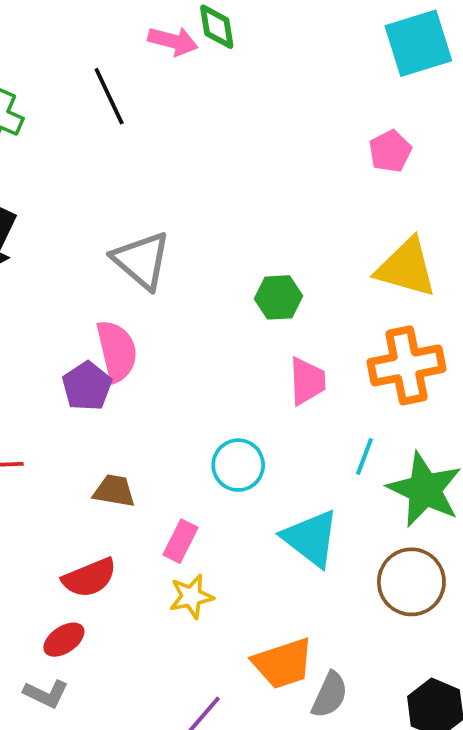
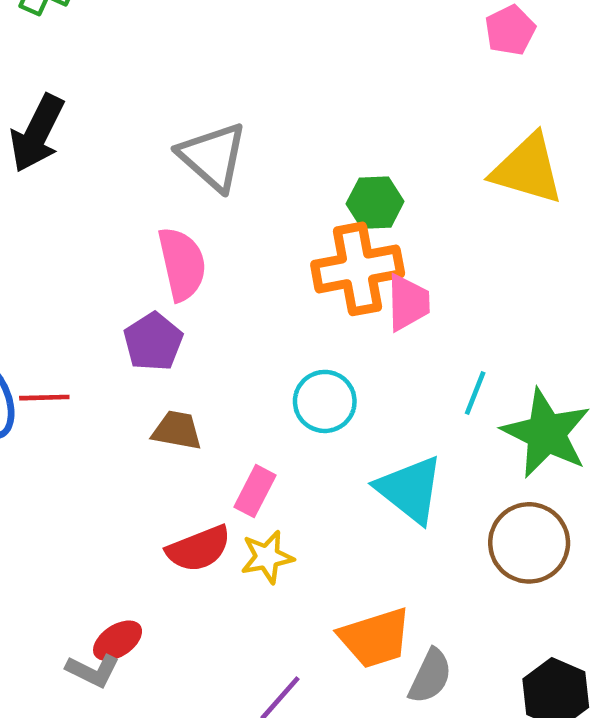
orange cross: (407, 365) -> (358, 269), moved
purple pentagon: (87, 386) -> (153, 342), moved
red semicircle: (89, 578) -> (199, 549), moved
red ellipse: (64, 640) -> (118, 641), moved

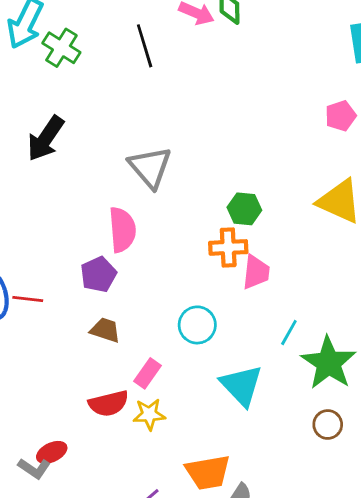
orange cross: (358, 269) -> (228, 247), size x0.7
brown circle: (529, 543) -> (328, 425), moved, size x0.6

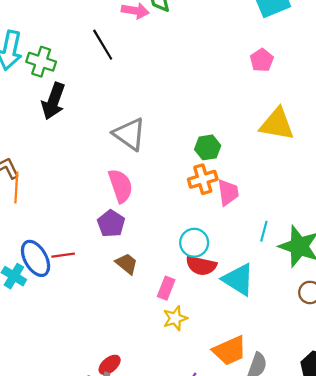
black arrow: (46, 138) -> (53, 101), moved
brown trapezoid: (105, 330) -> (127, 264), turned 35
red semicircle: (109, 403) -> (201, 266), moved, turned 40

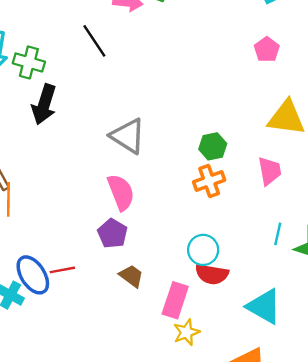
pink trapezoid: (228, 192) -> (270, 171), moved
cyan triangle: (238, 279) -> (264, 306), moved
pink rectangle: (166, 288) -> (175, 300), size x1.4

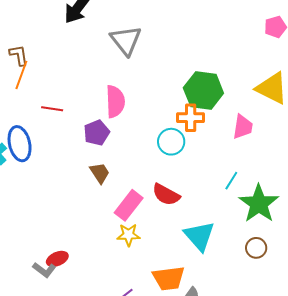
gray triangle: (128, 136) -> (126, 40), moved
green hexagon: (213, 146) -> (203, 90), size x1.6
cyan circle: (203, 250) -> (171, 142), moved
red line: (62, 270) -> (52, 109), moved

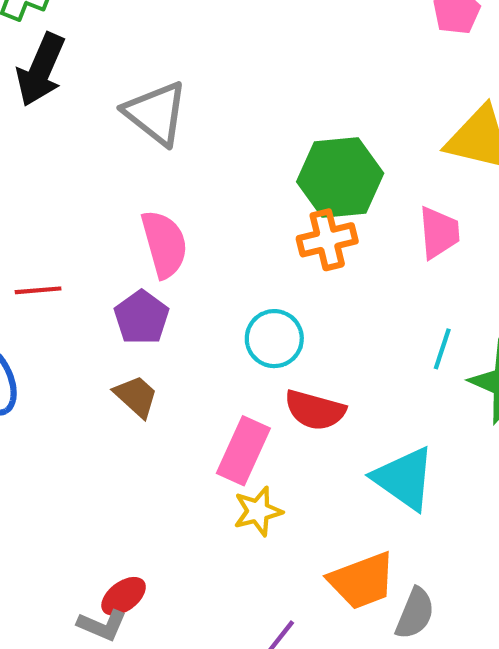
cyan circle: (171, 142) -> (274, 339), moved
brown trapezoid: (100, 173) -> (136, 396), moved

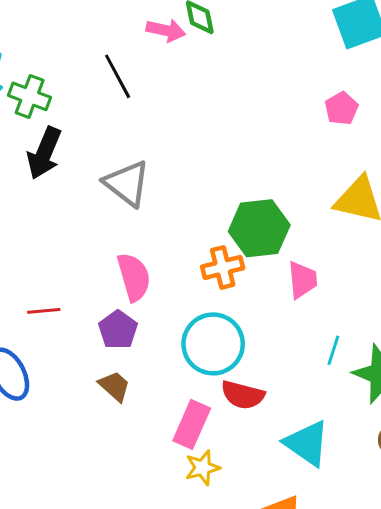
pink trapezoid: (439, 233) -> (302, 280), moved
orange cross: (327, 240) -> (223, 267), moved
cyan circle: (274, 339) -> (213, 344), size x1.5

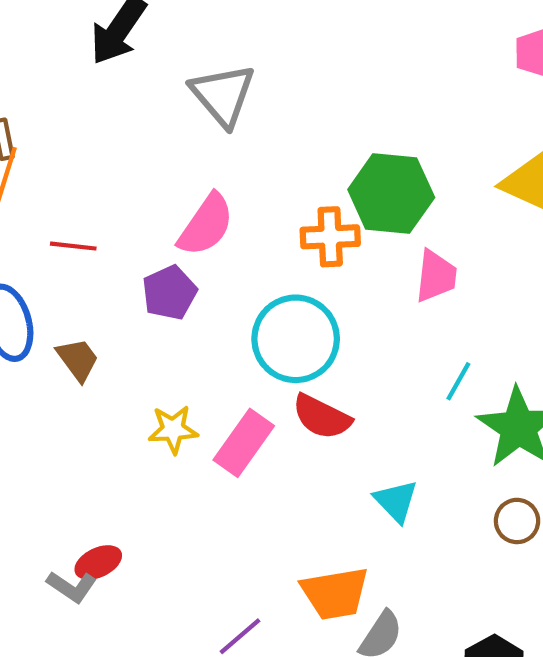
pink semicircle: (134, 277) -> (206, 225), turned 39
brown trapezoid: (115, 386) -> (78, 360), moved
cyan triangle: (307, 443) -> (396, 501), size x0.7
yellow star: (202, 468) -> (173, 429), moved

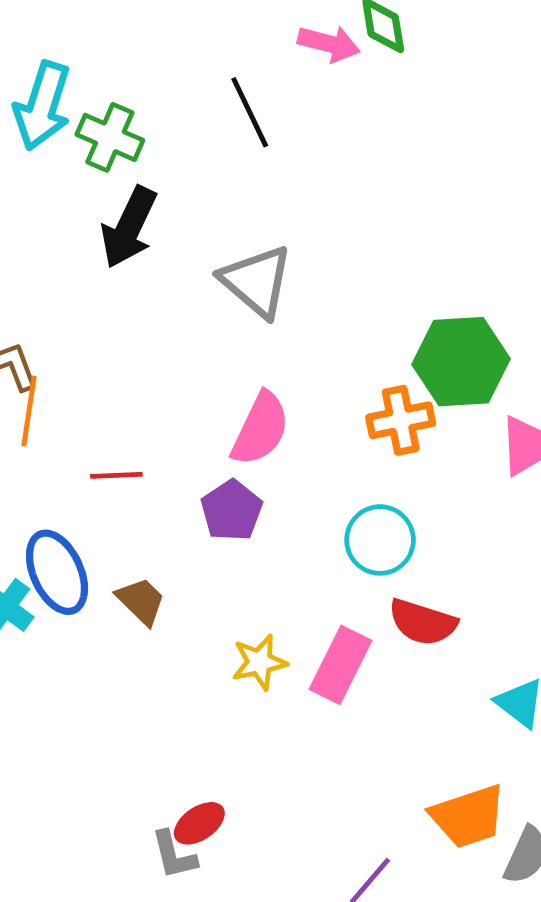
cyan circle: (296, 339) -> (380, 540), size x0.7
gray L-shape: (72, 587) -> (174, 855), turned 51

